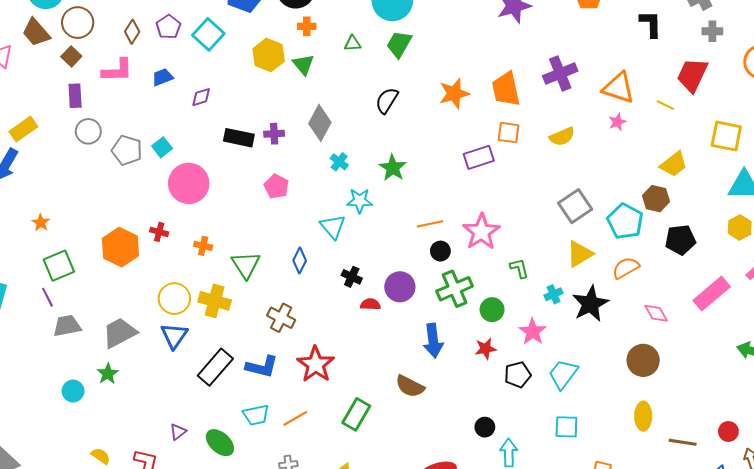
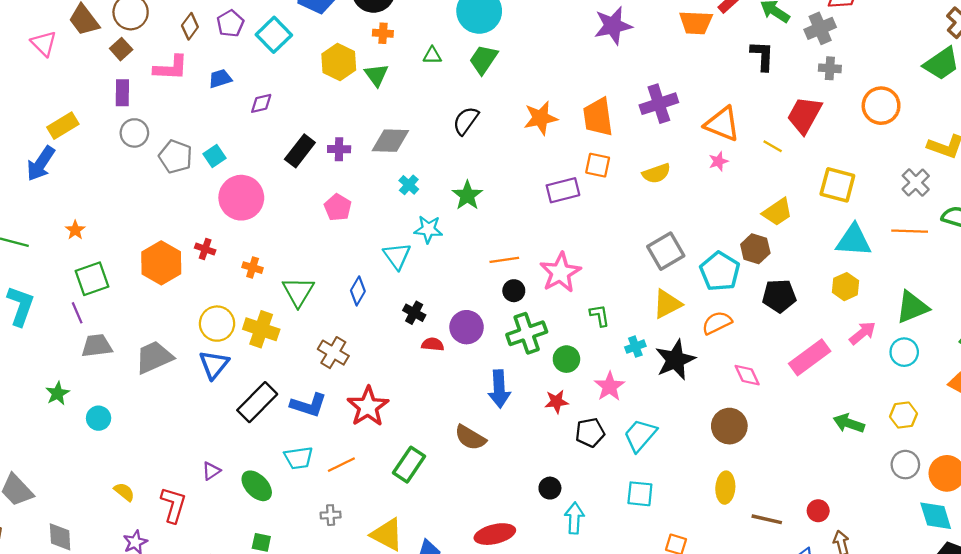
gray diamond: (320, 123) -> (390, 141), turned 60
black rectangle: (239, 138) -> (300, 151), turned -68
green star: (108, 374) -> (57, 393), moved

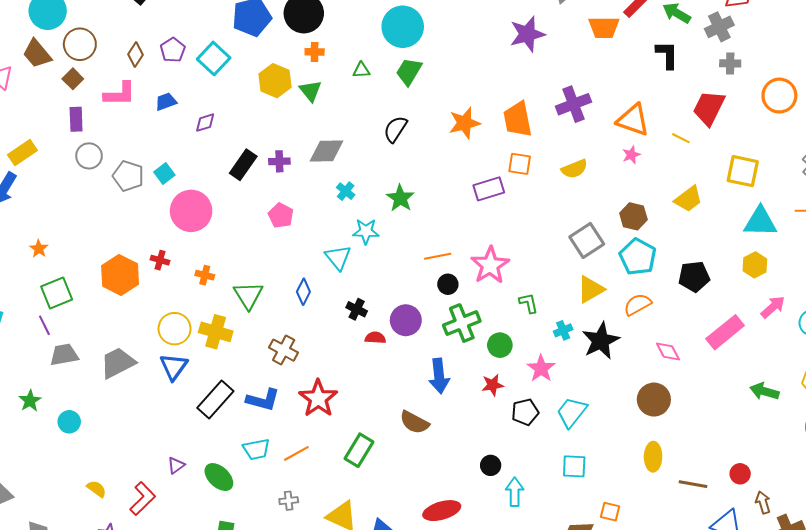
brown hexagon: (755, 249) -> (633, 216), moved
red L-shape: (173, 505) -> (143, 499), turned 32

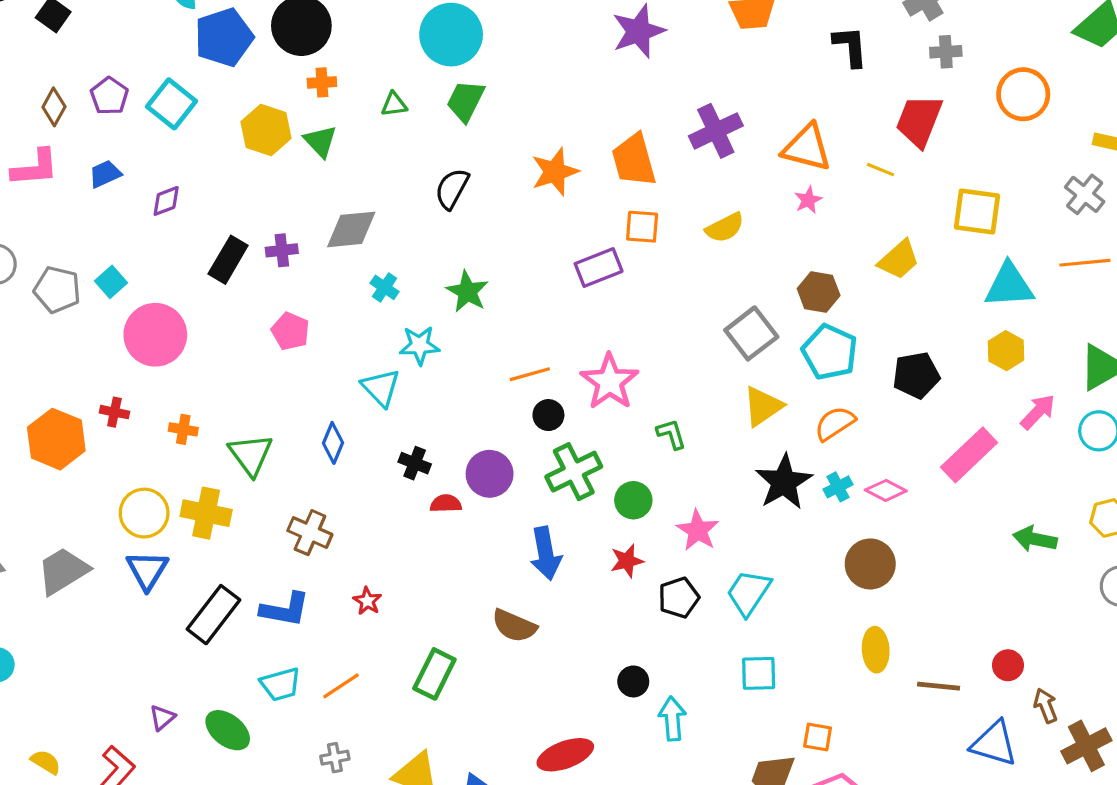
cyan cross: (563, 330) -> (838, 487), moved
pink diamond: (668, 352) -> (886, 490), turned -30
red star: (318, 398) -> (367, 601), size x0.5

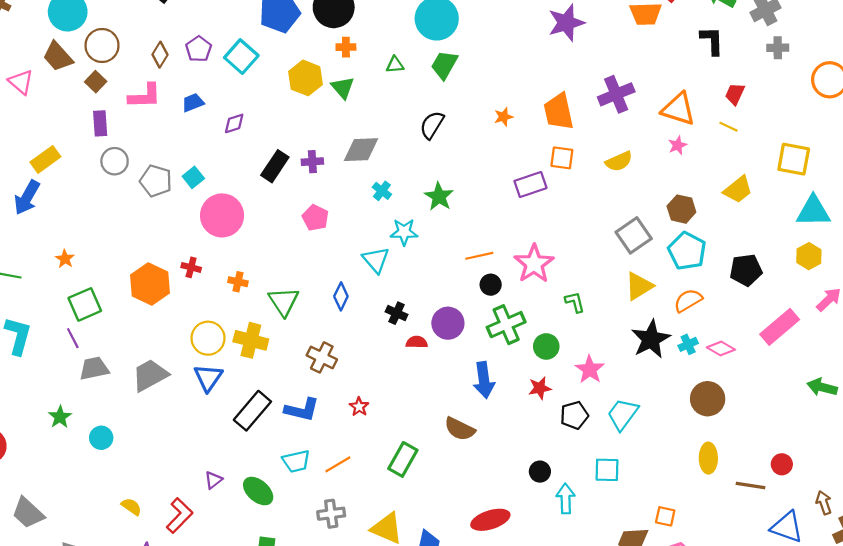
red trapezoid: (919, 121) -> (735, 94), moved, size x0.6
orange star: (555, 172) -> (504, 117), size x0.6
red circle: (1008, 665) -> (782, 464), moved
cyan square: (759, 673) -> (607, 470), moved
gray cross: (335, 758) -> (331, 514), size x1.4

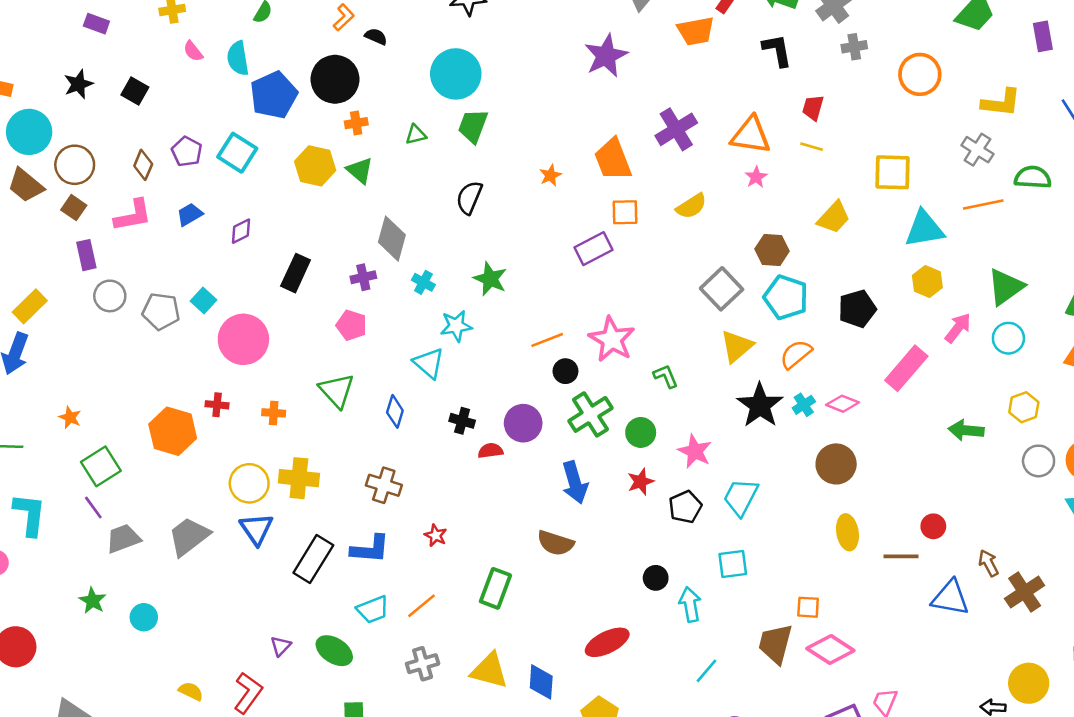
gray diamond: (361, 150) -> (392, 239), turned -63
purple cross: (312, 162) -> (363, 277), moved
green triangle: (284, 302) -> (337, 391), moved

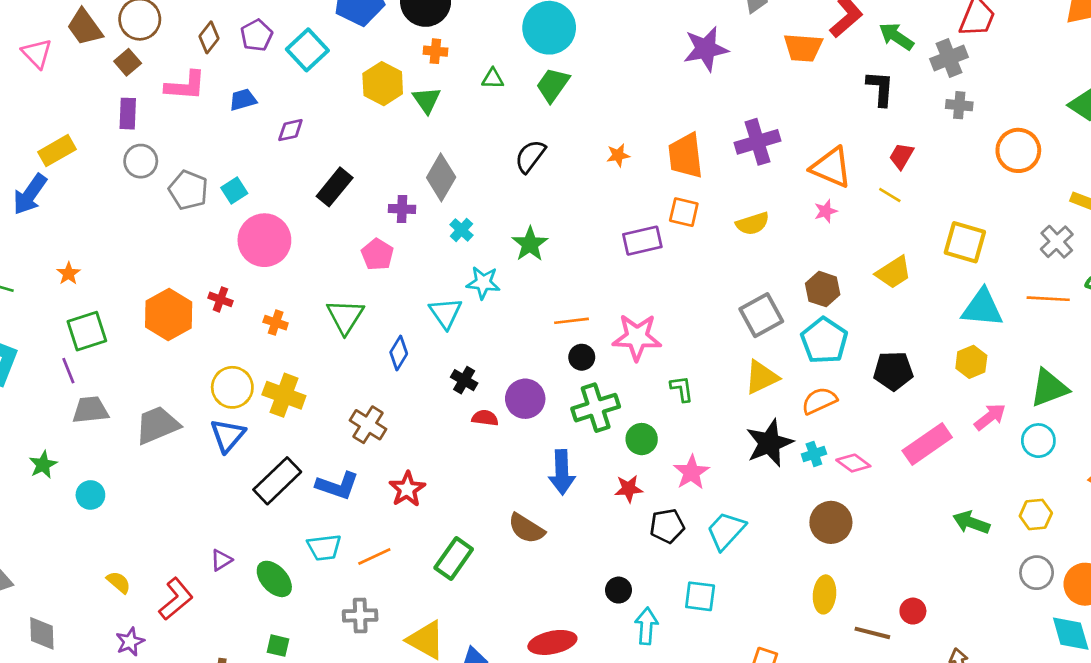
pink star: (612, 339) -> (637, 337), turned 30
red star: (436, 535) -> (407, 489), size x1.5

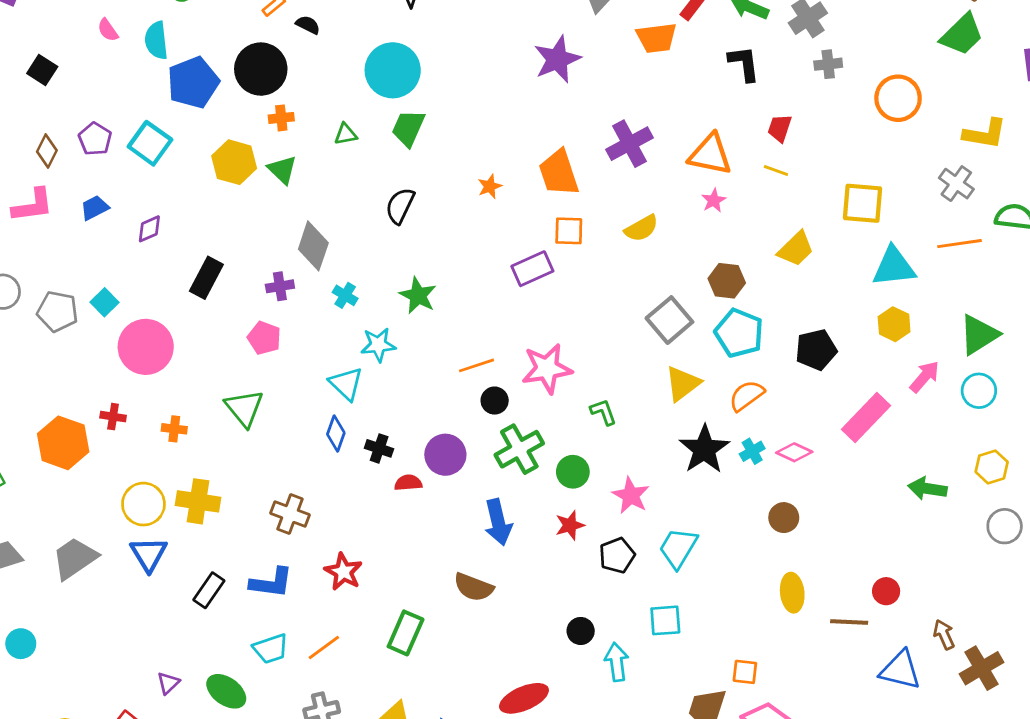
blue diamond: (399, 353) -> (336, 433), moved
black rectangle: (277, 481) -> (209, 590), size x0.7
brown circle: (831, 522) -> (784, 518), size x0.7

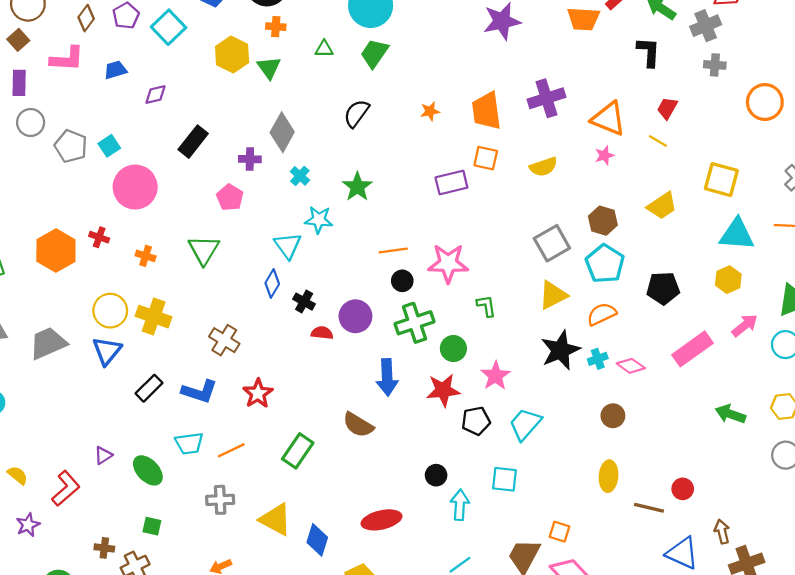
red star: (570, 525) -> (443, 390), size x1.4

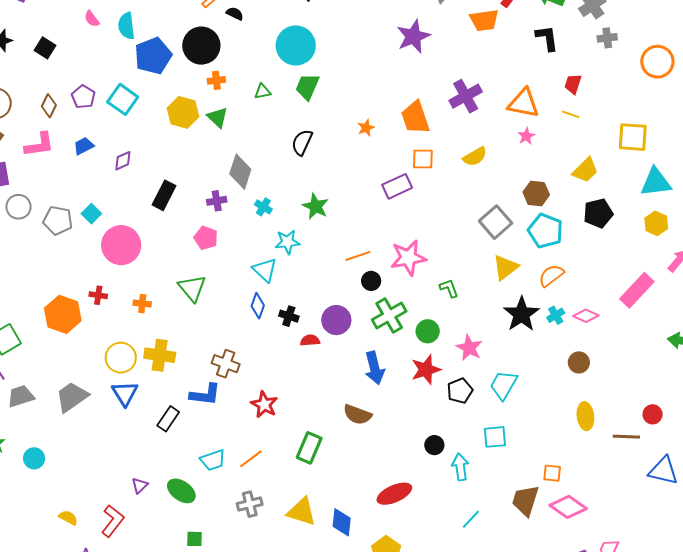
black pentagon: (663, 288) -> (598, 213), moved
blue L-shape: (199, 392) -> (205, 394), moved

